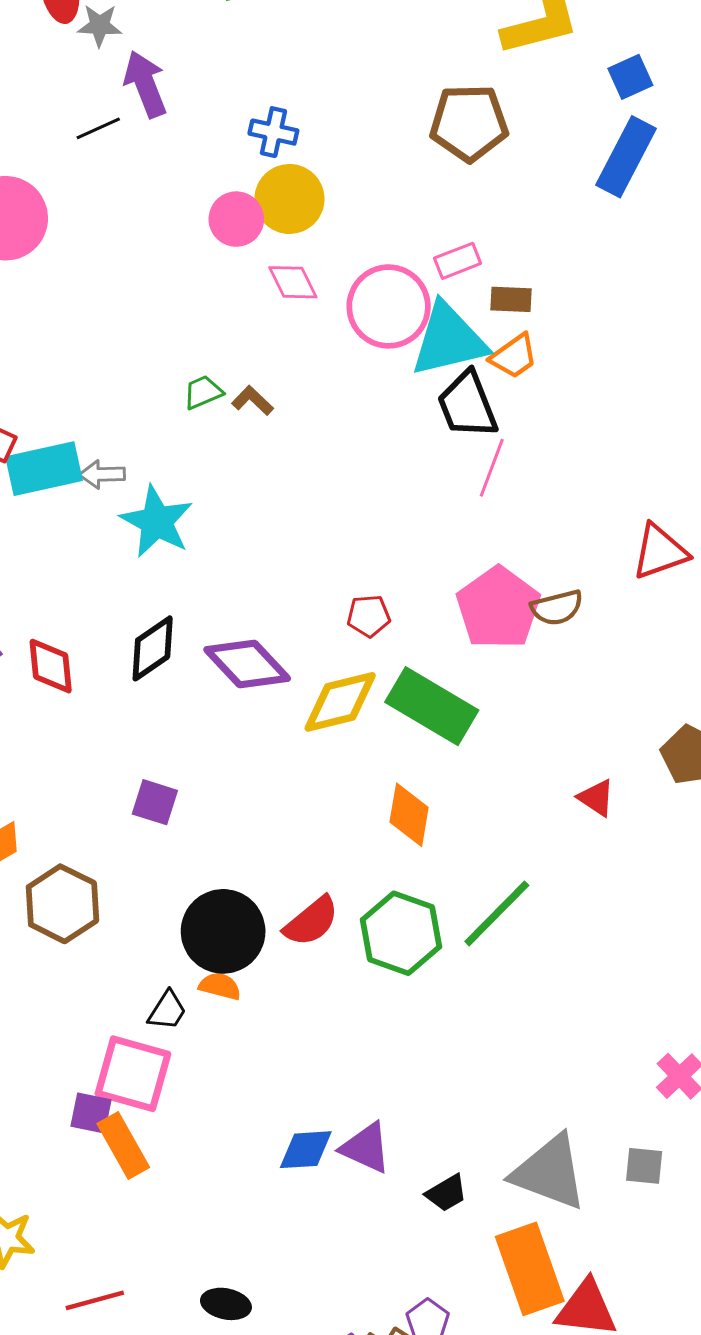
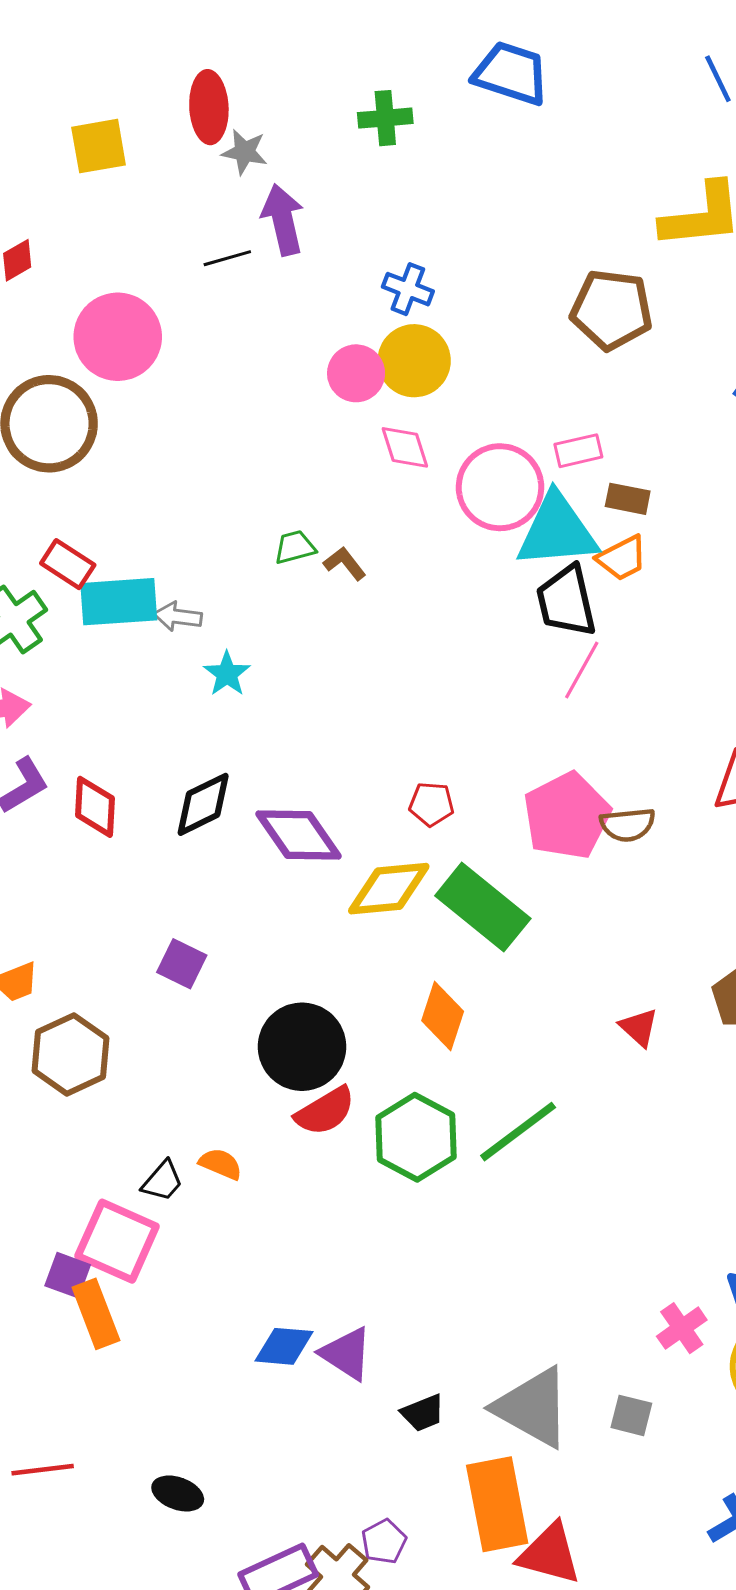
cyan star: (157, 522) -> (227, 674), size x0.6
black circle: (223, 931) -> (302, 1047), moved

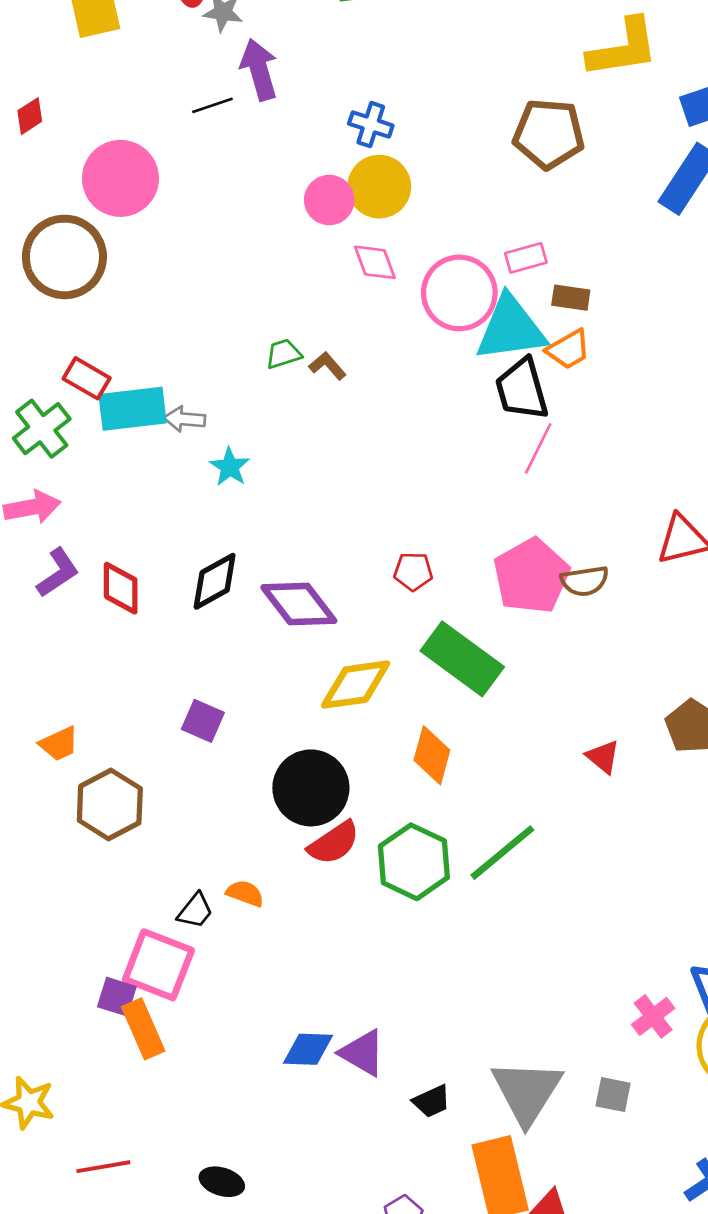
yellow diamond: (389, 889) -> (356, 685), moved
gray triangle: (533, 1407) -> (527, 1092), turned 36

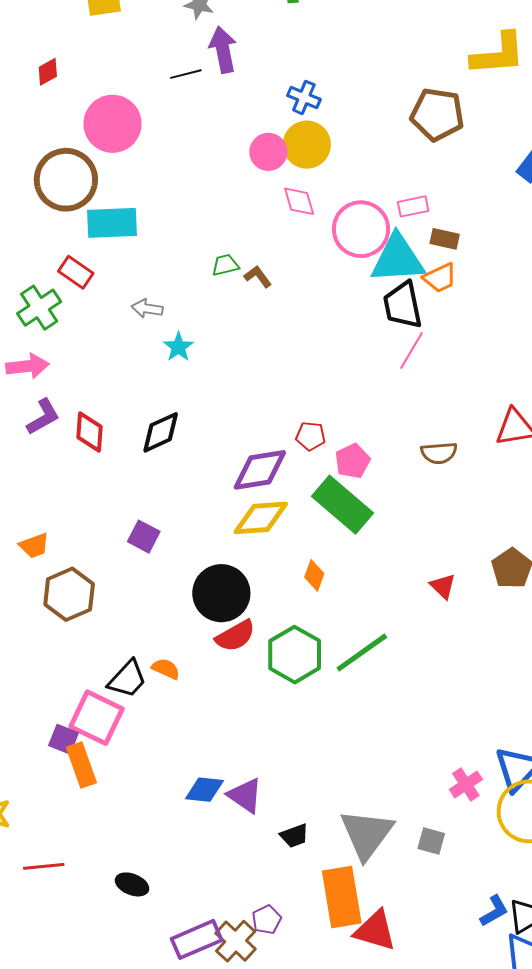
cyan rectangle: (133, 409) -> (112, 223), moved
pink pentagon: (531, 576) -> (352, 461), moved, size x0.6
purple diamond: (299, 604) -> (260, 470), moved, turned -66
orange diamond: (432, 755) -> (314, 575), size x0.7
black trapezoid: (195, 911) -> (127, 679), size x1.4

